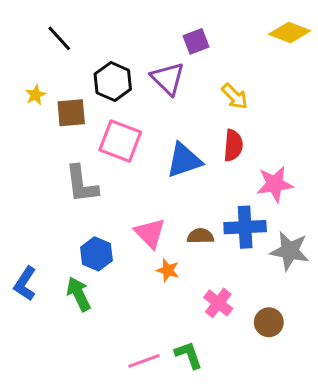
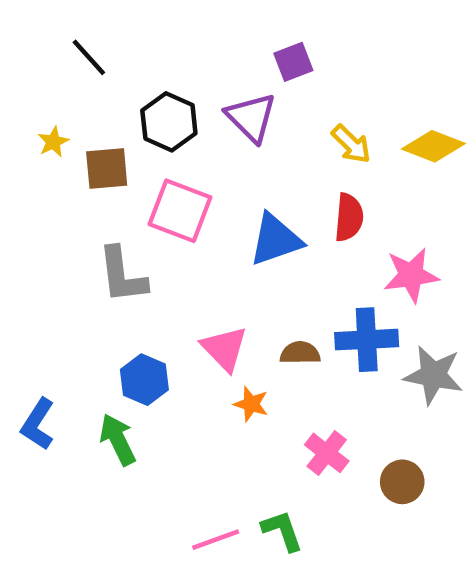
yellow diamond: (290, 32) -> (433, 146), moved

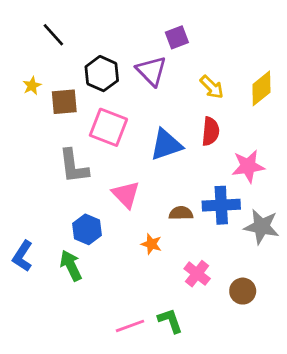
yellow diamond: (433, 146) -> (261, 88), turned -60
pink triangle: (224, 348) -> (126, 194), moved

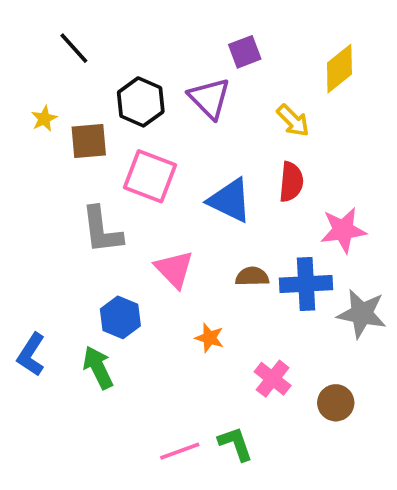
yellow diamond: (261, 88) -> (339, 69), moved
blue triangle: (166, 145) -> (230, 200), turned 45
brown semicircle: (181, 213) -> (252, 277), moved

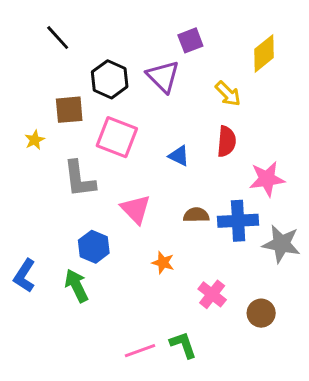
yellow star: (44, 119) -> (35, 140), moved
blue triangle: (230, 200) -> (179, 156), size x0.6

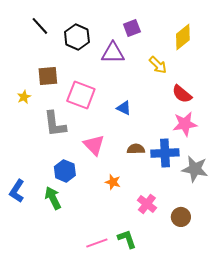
purple triangle: (163, 76) -> (113, 53), turned -45
black hexagon: (110, 79) -> (77, 37), moved
red semicircle: (226, 141) -> (182, 94), moved, turned 125

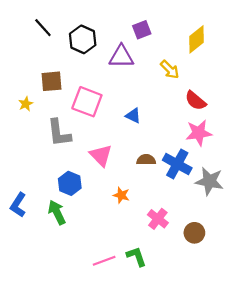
blue cross: (165, 153) -> (177, 164), turned 32

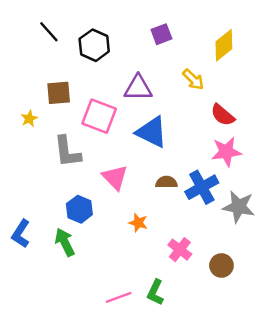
purple triangle: (121, 57) -> (138, 88), moved
blue triangle: (133, 116) -> (152, 132), size x1.8
blue cross: (177, 164) -> (202, 187), turned 32
green L-shape: (136, 256) -> (155, 292), turned -135

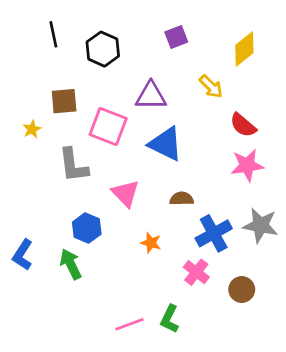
black line: (49, 32) -> (53, 34), turned 30
blue cross: (202, 187) -> (214, 233), moved

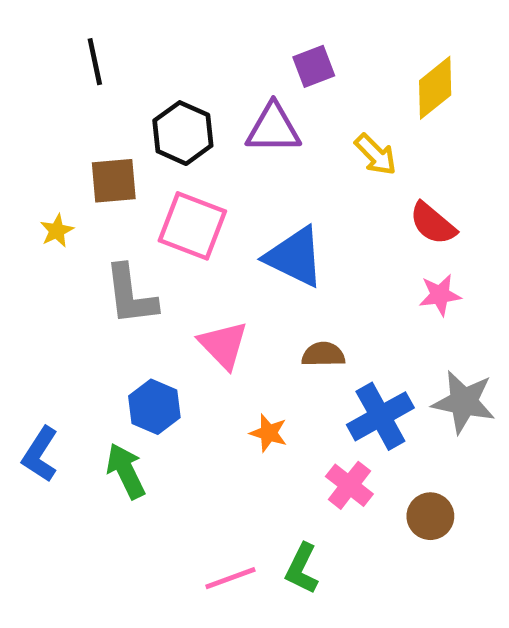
black hexagon: (103, 49) -> (183, 133), moved
purple triangle: (151, 96) -> (273, 128), moved
pink star: (247, 165) -> (440, 295), size x0.7

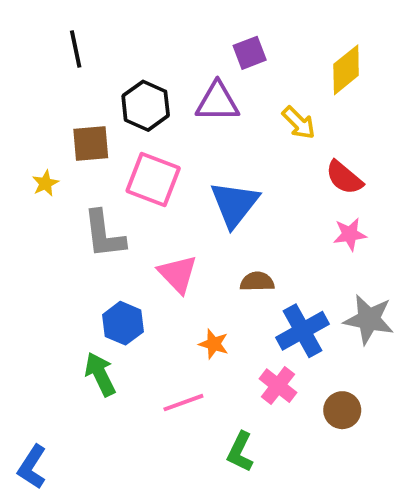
blue triangle: (295, 257) -> (234, 204), turned 42
blue L-shape: (40, 454) -> (32, 467), moved
pink line: (230, 578) -> (183, 403), moved

